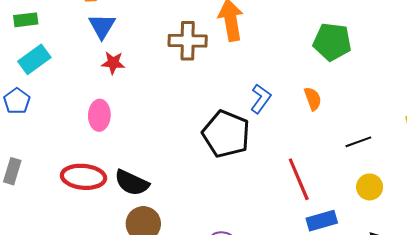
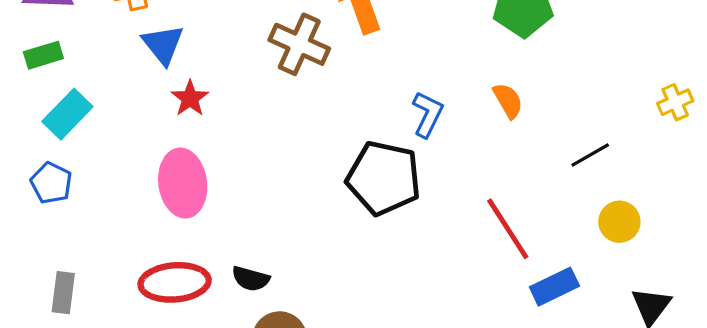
brown cross: (188, 41) -> (299, 44), turned 33
red star: (113, 63) -> (190, 98), turned -30
pink ellipse: (99, 115) -> (183, 183), size x1.4
black semicircle: (132, 183) -> (251, 279), size x0.7

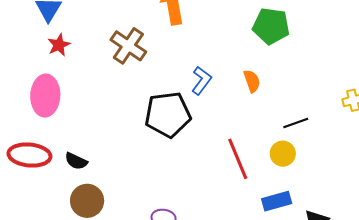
brown cross: (299, 44) -> (128, 46), moved
black pentagon: (384, 178) -> (168, 114), turned -30
yellow circle: (619, 222) -> (283, 154), moved
blue rectangle: (554, 287) -> (277, 201), moved

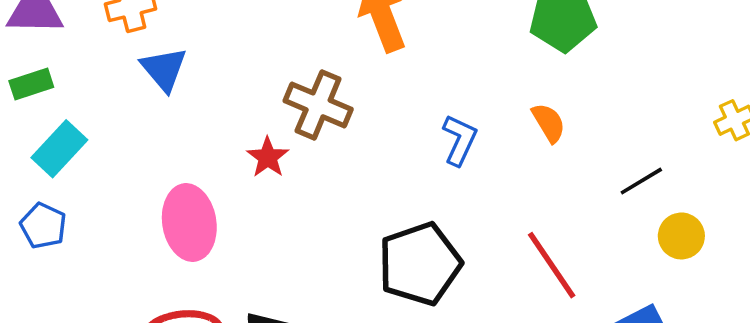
red star: (59, 45) -> (268, 157), moved
black pentagon: (168, 114) -> (420, 264), moved
yellow circle: (283, 154) -> (681, 236), moved

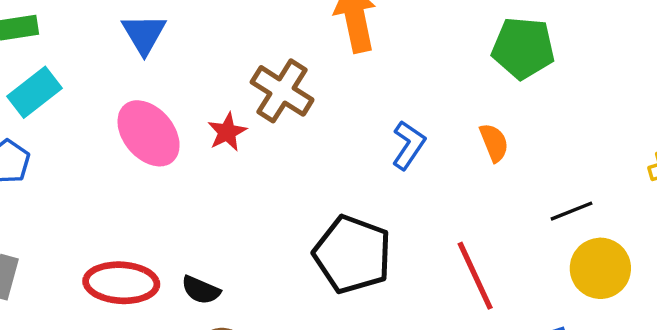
pink ellipse: (189, 223) -> (149, 133), moved, turned -40
yellow circle: (681, 236) -> (600, 268), size x1.4
black pentagon: (420, 264) -> (353, 254), turned 30

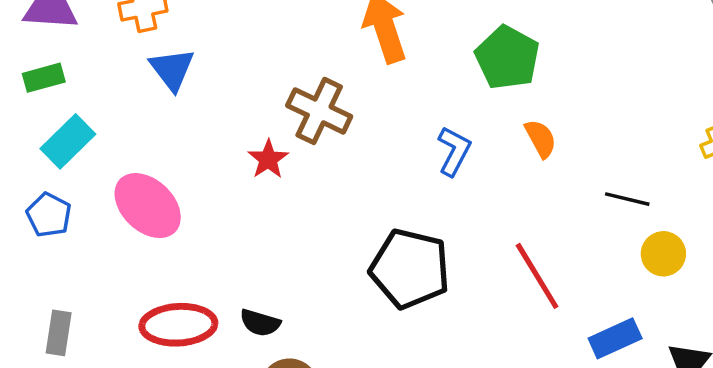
green pentagon: (523, 48) -> (507, 58), moved, turned 30
pink ellipse: (149, 133) -> (148, 206), moved
black line: (571, 211) -> (627, 199), turned 42
yellow circle: (600, 268) -> (663, 254), size x0.7

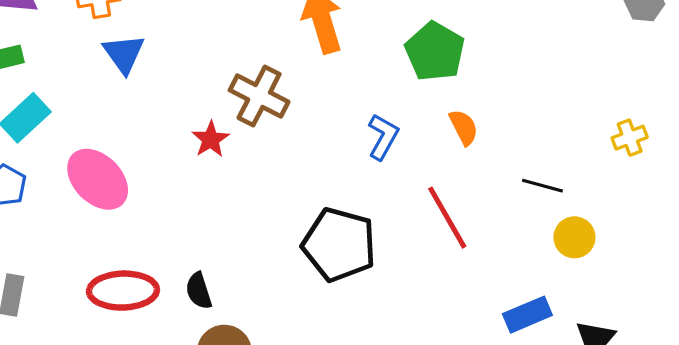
red line: (537, 276) -> (447, 218), moved
black semicircle: (260, 323) -> (199, 291), turned 54

